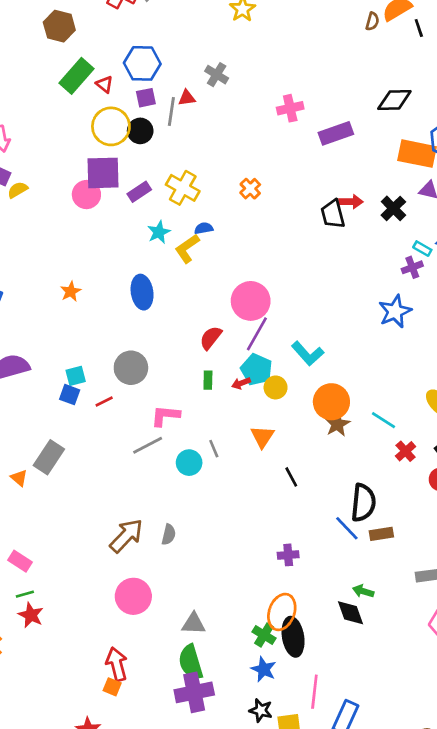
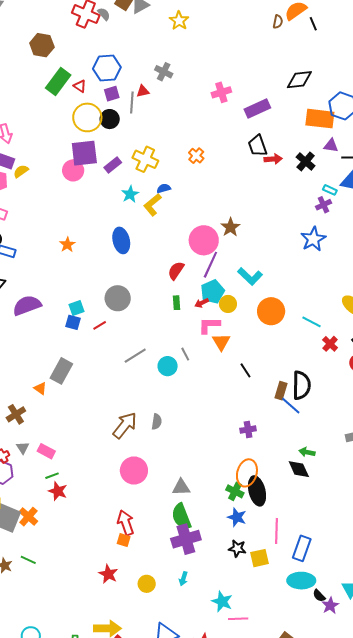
black trapezoid: (333, 214) -> (258, 146), moved
cyan pentagon: (257, 370) -> (213, 292), turned 30
pink L-shape: (165, 416) -> (209, 325), moved
brown star: (337, 424) -> (230, 227), moved
brown rectangle: (381, 534) -> (281, 391), moved, turned -60

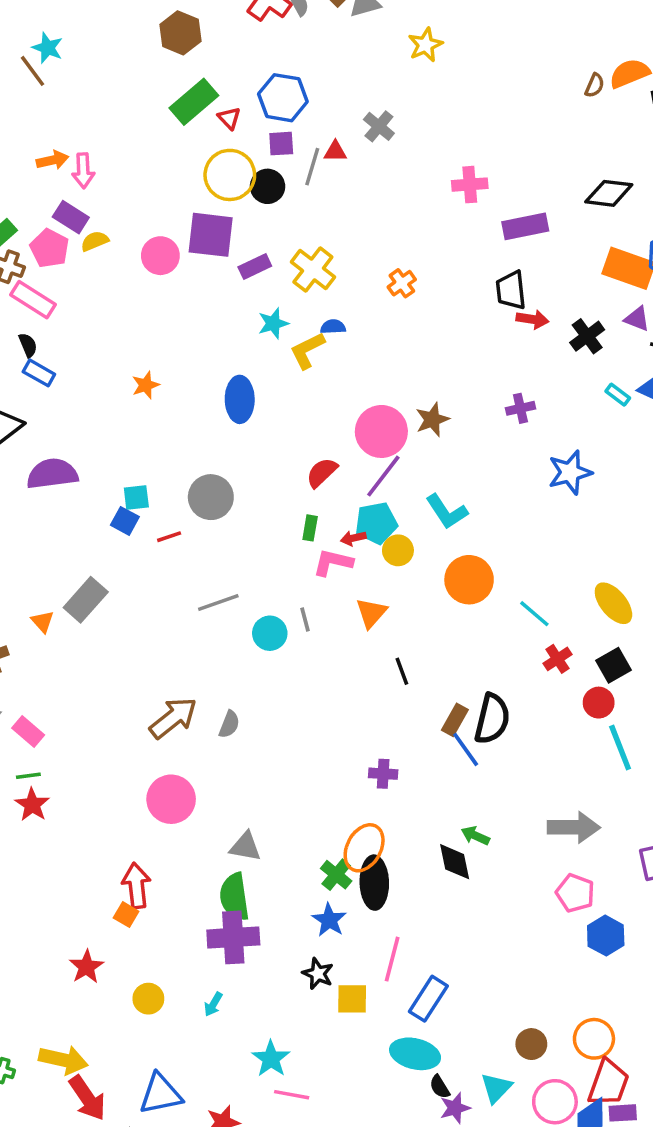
pink circle: (73, 170) -> (160, 256), moved
purple cross: (324, 205) -> (520, 408), moved
pink L-shape: (209, 325) -> (333, 562), moved

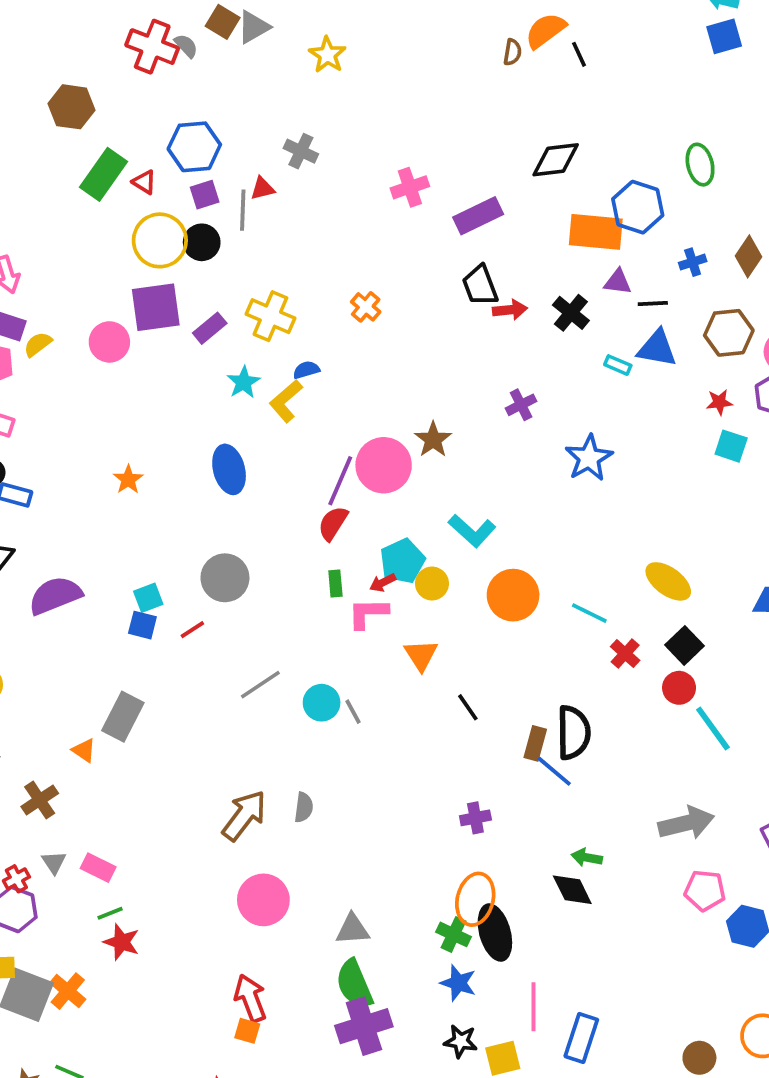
purple line: (383, 476) -> (340, 481), moved
gray line: (305, 620) -> (353, 712), moved

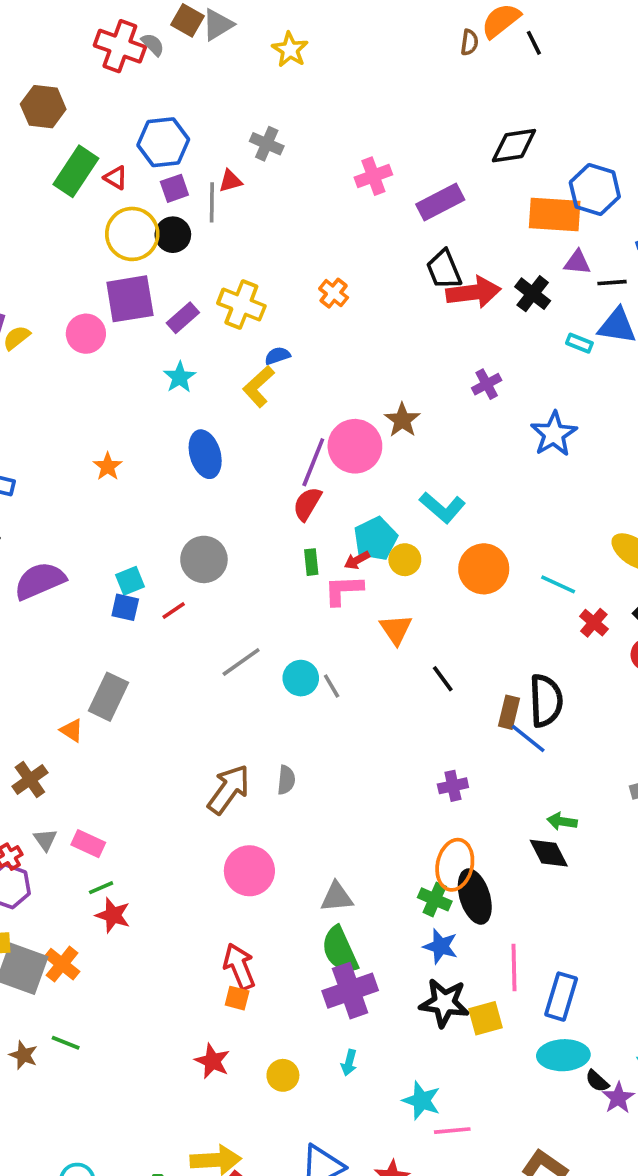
red arrow: (510, 310) -> (473, 292), size x1.6
cyan star: (244, 382) -> (180, 377), moved
black star: (461, 1041) -> (444, 1003), size x1.5

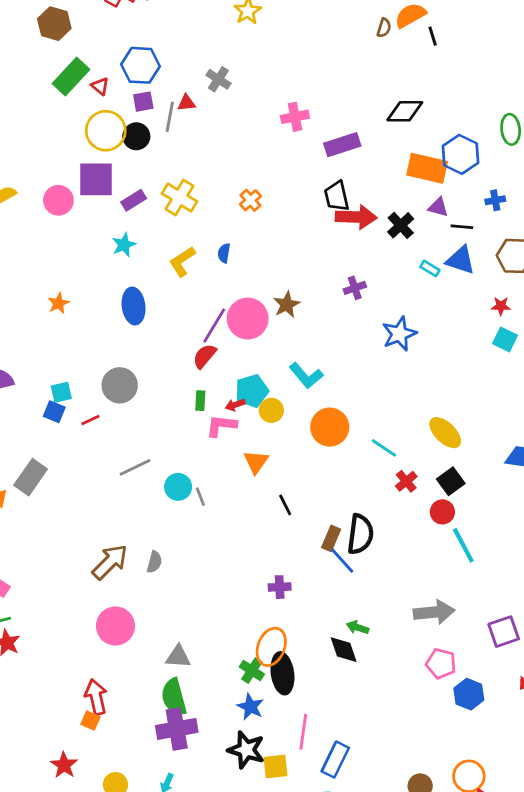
blue semicircle: (277, 356) -> (224, 253), moved, turned -72

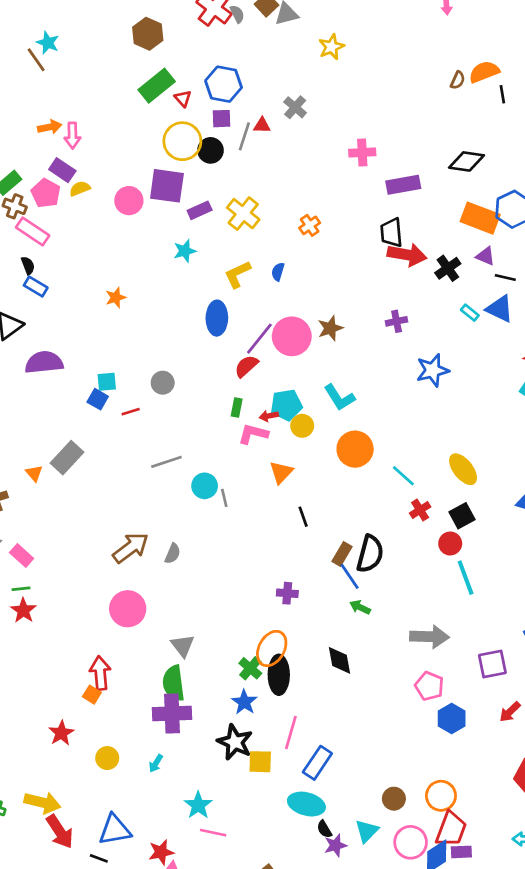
blue ellipse: (134, 306) -> (217, 318), moved
gray circle: (120, 385) -> (163, 383), size x0.7
green arrow: (358, 627) -> (360, 607), moved
gray triangle: (178, 657) -> (183, 646), turned 40

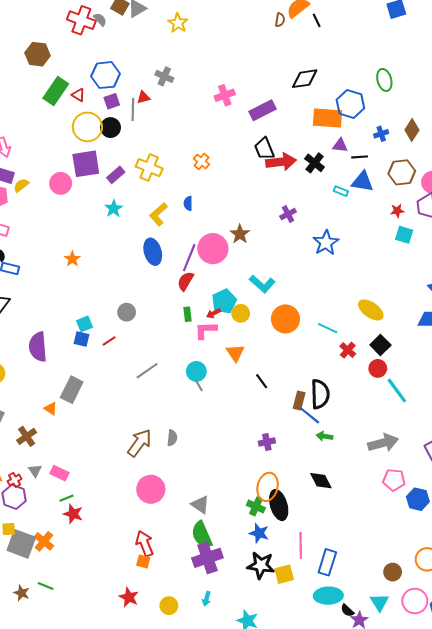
purple semicircle: (44, 362) -> (38, 347), moved, turned -72
cyan circle: (205, 486) -> (196, 371), moved

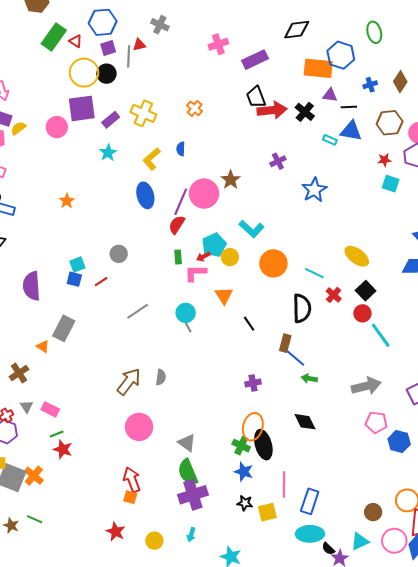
black semicircle: (320, 394) -> (302, 308), moved
black star: (261, 565) -> (245, 503), size x0.6
cyan triangle: (379, 602) -> (360, 541), turned 36

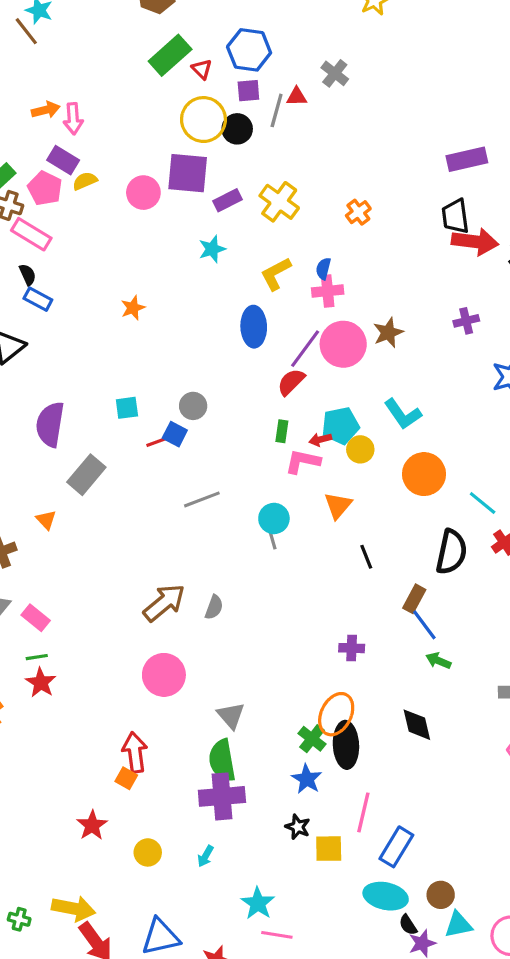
pink cross: (218, 44) -> (328, 291), moved
blue square: (74, 279) -> (175, 434), moved
gray rectangle: (64, 328) -> (86, 475), moved
brown circle: (373, 512) -> (441, 895), moved

